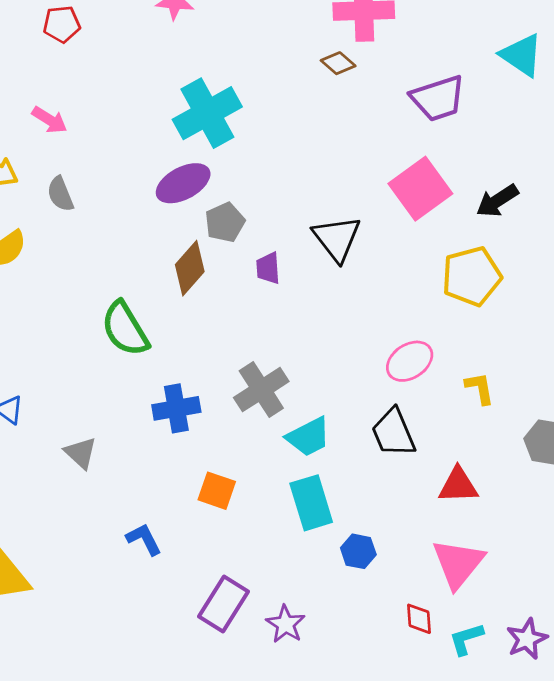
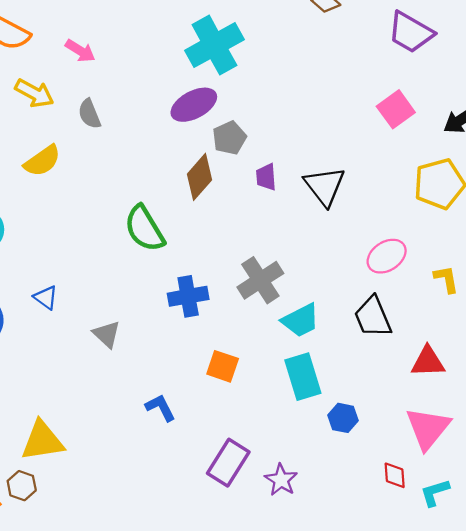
purple trapezoid: (438, 98) -> (411, 32), turned 48
pink square: (420, 189) -> (396, 109), size x0.7
black triangle: (337, 239) -> (325, 186), moved

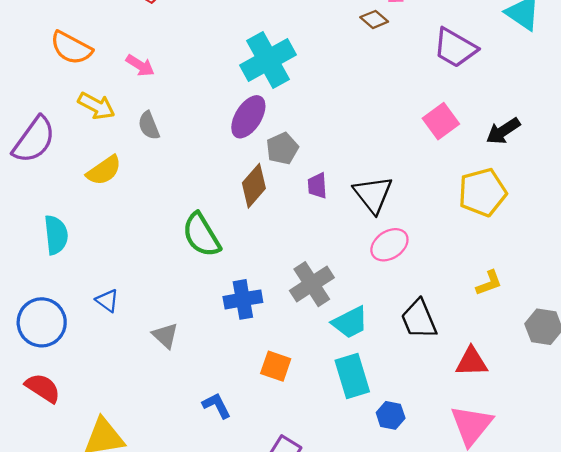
purple ellipse: (194, 105) -> (248, 117), turned -30
pink ellipse: (387, 256) -> (389, 245), moved
yellow L-shape: (446, 279) -> (489, 283), turned 80

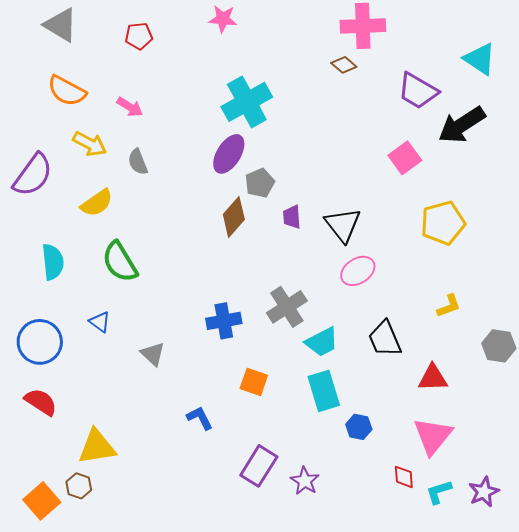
black arrow: (503, 131) -> (462, 125), moved, size x1.5
green semicircle: (201, 235) -> (120, 262), moved

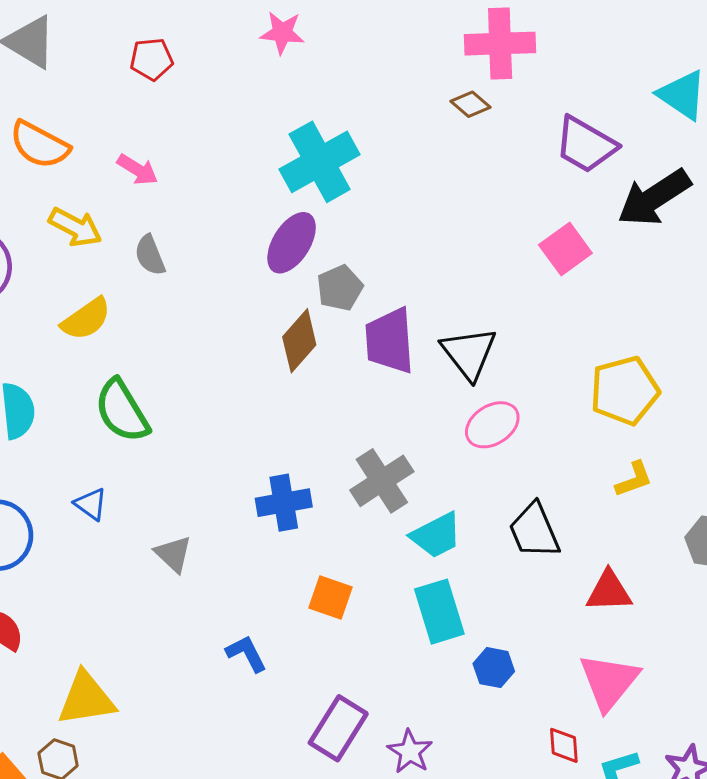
purple trapezoid: (292, 217) -> (390, 341), size x1.8
yellow pentagon: (443, 223) -> (625, 391), moved

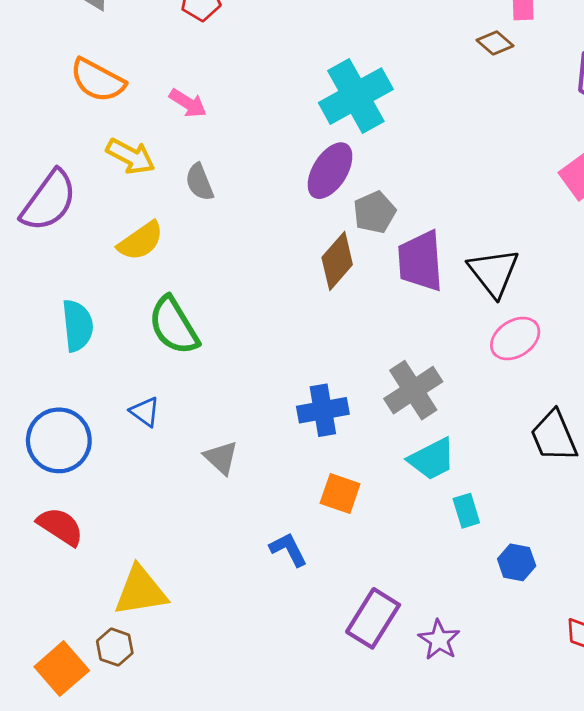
cyan trapezoid: (436, 535) -> (432, 459), moved
orange square: (330, 598) -> (340, 493), moved
cyan rectangle: (439, 612) -> (466, 511), size x0.6

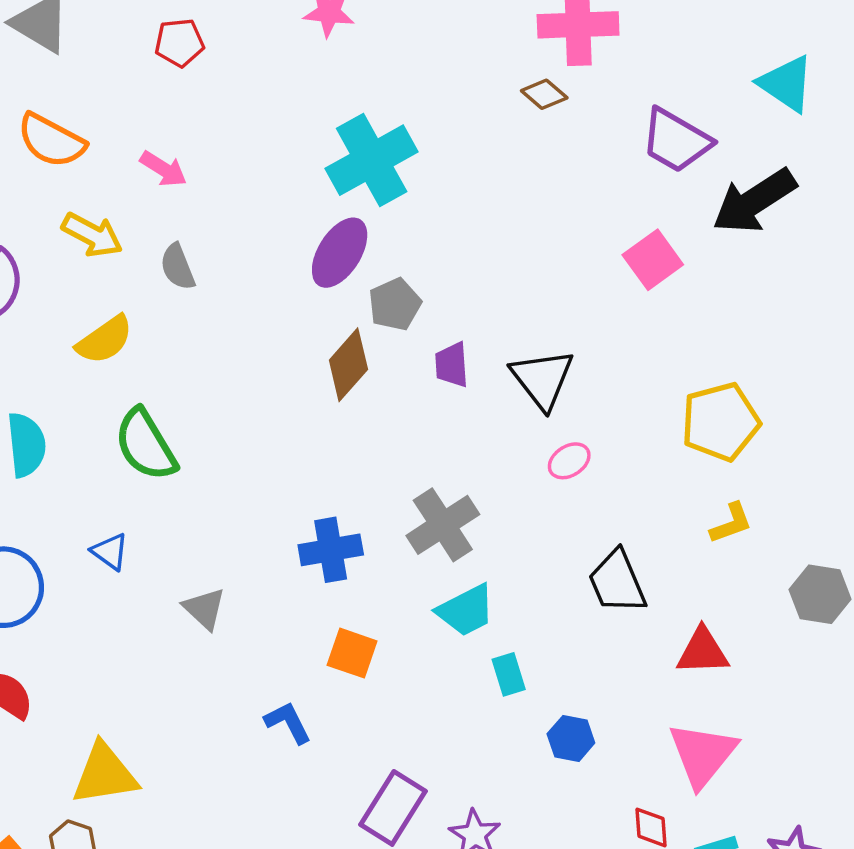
purple trapezoid: (420, 261) -> (452, 365), size x0.6
pink ellipse: (515, 339) -> (569, 461), size x0.7

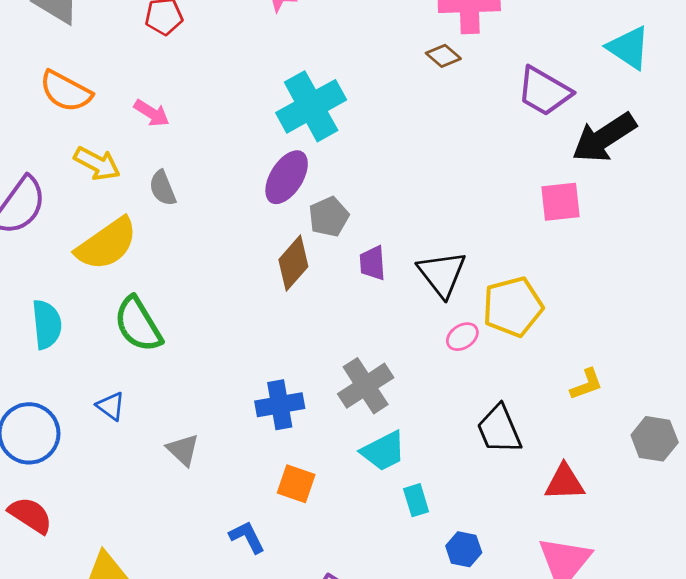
pink square: (653, 260) -> (560, 202), moved, turned 30
yellow semicircle: (105, 340) -> (107, 244), size x1.4
yellow pentagon: (720, 422) -> (513, 307), moved

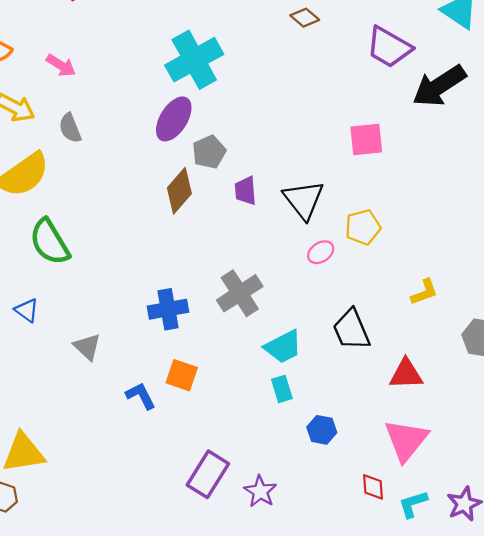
pink square: (560, 202) -> (366, 139), moved
yellow pentagon: (513, 307) -> (363, 227), size x0.7
cyan trapezoid: (383, 451) -> (283, 347), moved
blue L-shape: (247, 537) -> (141, 396), moved

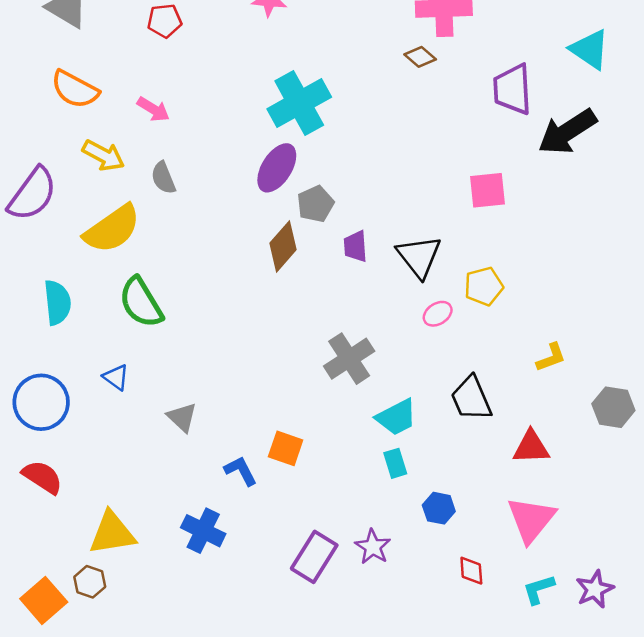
purple trapezoid: (389, 47) -> (512, 89), turned 57
blue cross: (168, 309) -> (203, 531), moved, turned 36
red diamond: (373, 487) -> (471, 571), moved
purple star: (260, 491) -> (373, 547), moved

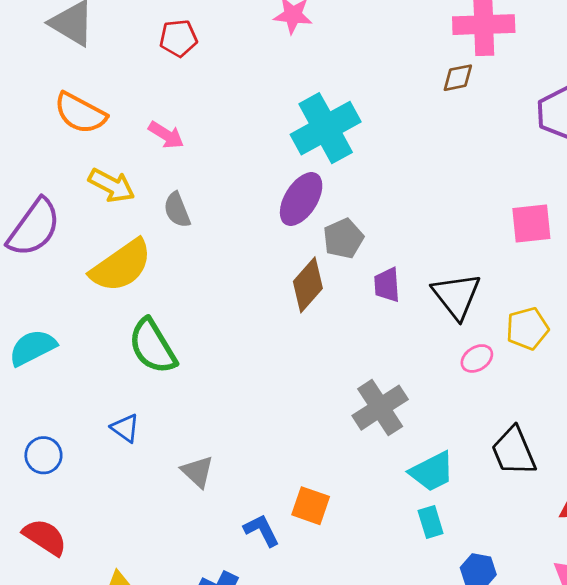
brown diamond: (420, 57) -> (458, 78), turned -52
cyan semicircle: (57, 303) -> (33, 348), moved, turned -111
blue circle: (41, 402) -> (43, 455), size x0.6

